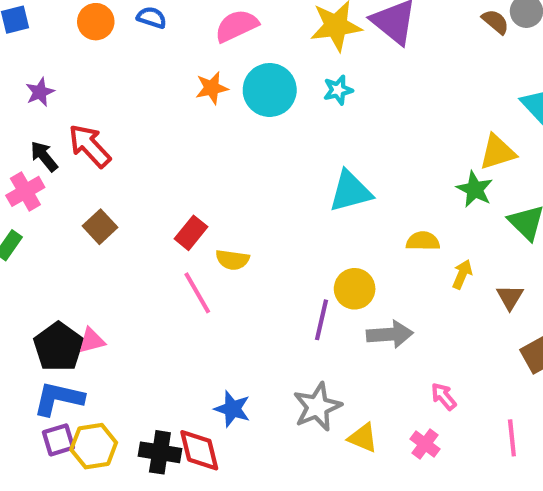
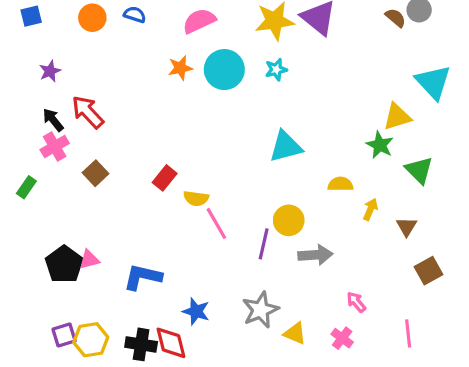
pink cross: (25, 191) -> (55, 147), moved
pink line: (197, 293) -> (216, 223), moved
blue L-shape: (58, 398) -> (143, 277), moved

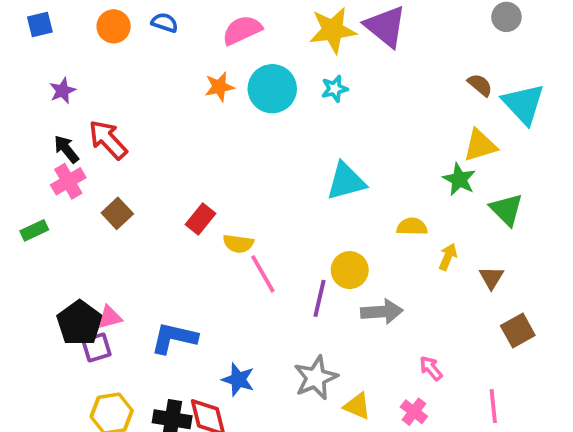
brown semicircle: (396, 18) -> (480, 85), moved
green rectangle: (26, 187) -> (34, 230), turned 30
purple square: (64, 335) -> (97, 347), moved

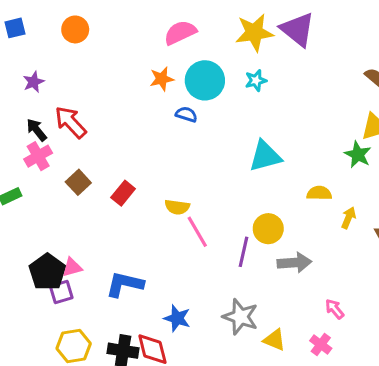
blue semicircle: (165, 23) -> (186, 114), moved
red rectangle: (200, 219) -> (123, 193), moved
gray star: (316, 378) -> (240, 317), turned -30

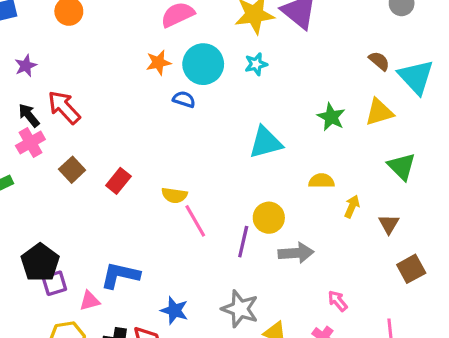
green star: (358, 155) -> (331, 117), moved
pink triangle: (72, 267) -> (90, 301), moved

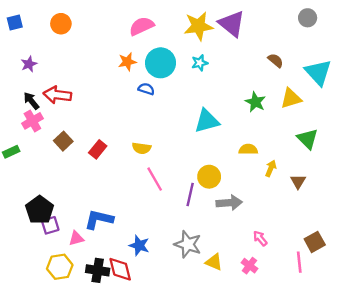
brown semicircle: (379, 61) -> (276, 60), moved
red arrow: (64, 107) -> (57, 95), turned -40
yellow semicircle: (174, 195) -> (142, 148), moved
brown square: (411, 269) -> (315, 242), moved

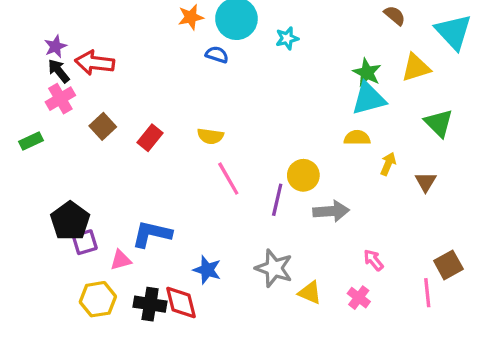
cyan star: (200, 63) -> (287, 38), moved
purple star: (29, 64) -> (55, 46), moved
cyan triangle: (207, 121) -> (369, 99), moved

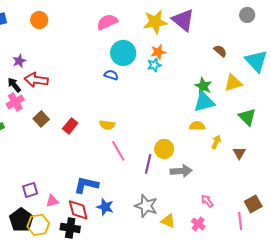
orange star: (191, 17) -> (158, 52), moved
purple star: (55, 46) -> (19, 61), moved
black pentagon: (70, 221) -> (21, 220), moved
blue L-shape: (152, 234) -> (86, 185), moved
red diamond: (181, 302) -> (78, 210), moved

